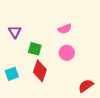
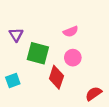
green square: (35, 49) -> (38, 53), size x1.5
red diamond: (40, 71) -> (56, 77), moved

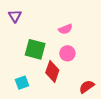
purple triangle: (16, 35) -> (15, 16), moved
cyan square: (13, 81) -> (22, 83), moved

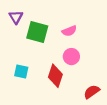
green square: (35, 49) -> (37, 32), moved
cyan square: (22, 83) -> (21, 71), moved, turned 32

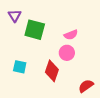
pink semicircle: (69, 31) -> (71, 35), moved

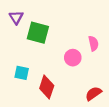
pink semicircle: (71, 35) -> (93, 43), moved, turned -80
red diamond: (52, 71) -> (47, 87), moved

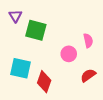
cyan square: (22, 73) -> (21, 68), size x1.5
red semicircle: (93, 94) -> (88, 75), moved

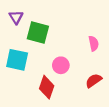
pink circle: (69, 54) -> (61, 65), moved
cyan square: (21, 68) -> (17, 60), moved

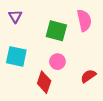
green square: (38, 32) -> (56, 31), moved
pink semicircle: (94, 43) -> (84, 20), moved, size x1.5

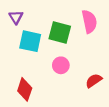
cyan square: (16, 56) -> (30, 41), moved
red diamond: (44, 82) -> (25, 89), moved

